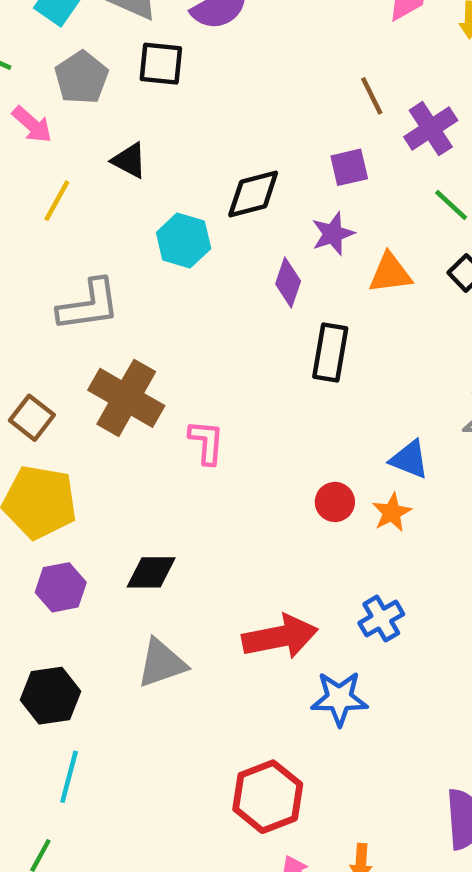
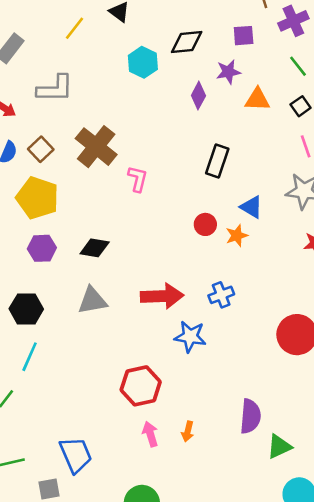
gray L-shape: (89, 305) -> (55, 89), moved
black rectangle: (330, 352) -> (217, 161), moved

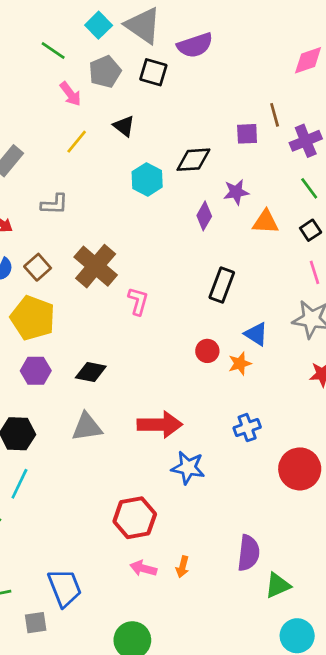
purple square: (244, 36) -> (247, 134), moved
gray L-shape: (55, 89) -> (54, 204), size x0.7
blue cross: (221, 295) -> (247, 428), moved
pink arrow: (150, 434) -> (143, 568), turned -60

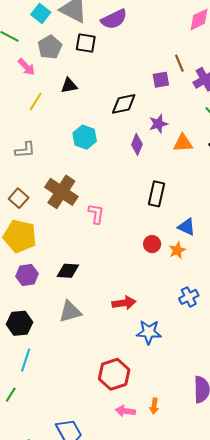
black triangle: (124, 126) -> (69, 86), turned -42
cyan hexagon: (147, 179) -> (85, 137), moved
red arrow: (160, 424) -> (124, 303), size x0.7

